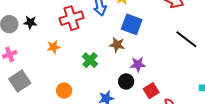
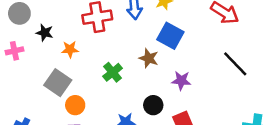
black star: (30, 22) -> (45, 33), moved
purple star: (138, 64) -> (181, 81), moved
gray square: (20, 81) -> (58, 83), moved, turned -30

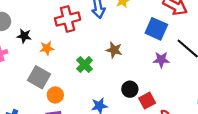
blue square: (170, 36) -> (156, 29), moved
purple star: (181, 81) -> (161, 60), moved
black circle: (153, 105) -> (130, 89), moved

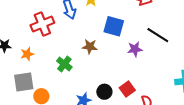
blue square: (156, 29) -> (114, 26), moved
gray square: (39, 77) -> (24, 82), turned -30
black circle: (130, 89) -> (104, 92), moved

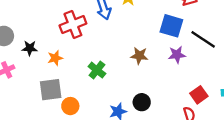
blue square: (114, 26) -> (171, 26), moved
brown star: (90, 47) -> (139, 56), moved
red square: (127, 89) -> (199, 95), moved

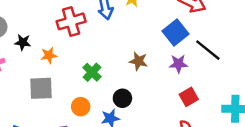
blue square: (171, 26) -> (175, 33), turned 30
red square: (199, 95) -> (189, 97), moved
black circle: (142, 102) -> (122, 98), moved
orange circle: (70, 106) -> (81, 107), moved

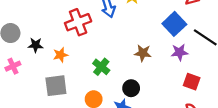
red square: (189, 97) -> (192, 82), turned -35

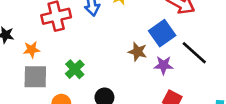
brown star: (143, 53) -> (138, 52), moved
gray square: (56, 86) -> (35, 77), moved

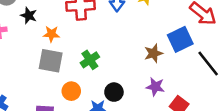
brown star: (138, 52) -> (153, 53), turned 30
purple star: (164, 65) -> (155, 87), moved

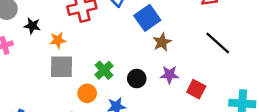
blue square: (180, 39) -> (147, 18), moved
green cross: (90, 60) -> (104, 70), moved
black circle: (114, 92) -> (137, 79), moved

